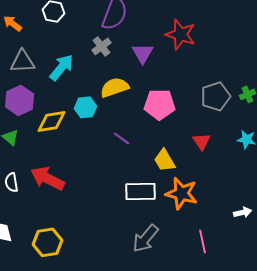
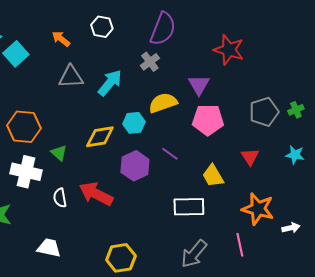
purple triangle: (143, 53) -> (199, 85), moved
purple hexagon: (20, 100) -> (135, 166), moved
orange star: (182, 193) -> (258, 209), moved
pink line: (203, 241) -> (240, 245), moved
yellow hexagon: (48, 242) -> (121, 258), moved

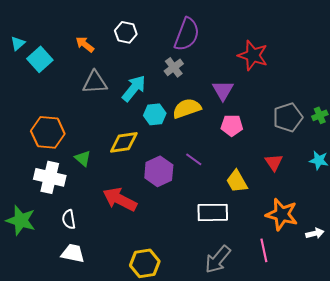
pink pentagon: (208, 120) -> (232, 125), size x0.7
cyan hexagon: (134, 123) -> (155, 114), moved
white semicircle: (60, 198) -> (69, 219), moved

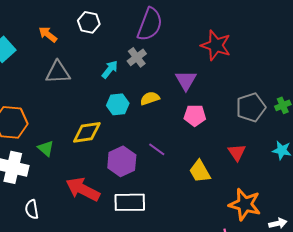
cyan arrow: (134, 88) -> (110, 69), moved, size x0.7
yellow semicircle: (187, 108) -> (150, 98), size x0.7
white rectangle: (213, 212) -> (130, 202), moved

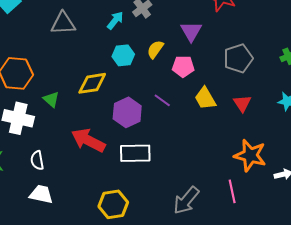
yellow semicircle: (150, 98) -> (155, 49), turned -36
gray pentagon: (251, 107) -> (238, 58), moved
pink pentagon: (195, 115) -> (183, 66), moved
yellow trapezoid: (200, 171) -> (205, 98), moved

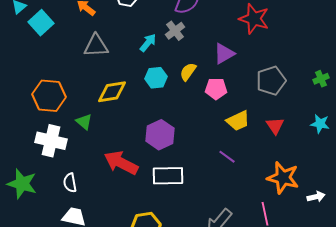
purple triangle: (191, 31) -> (224, 54), turned 30
yellow diamond: (92, 83) -> (112, 92), moved
yellow trapezoid: (205, 98) -> (238, 121), turned -85
purple line: (162, 100) -> (227, 157), moved

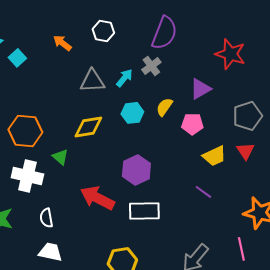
cyan square: (41, 23) -> (17, 58), size x0.7
gray triangle: (96, 46) -> (92, 81), moved
red triangle: (275, 126) -> (245, 151), moved

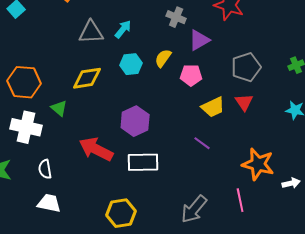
gray cross: (151, 66) -> (176, 17), moved, turned -30

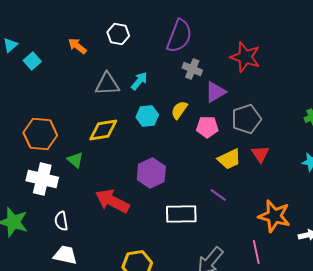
gray pentagon: (246, 67) -> (246, 119), moved
white rectangle: (143, 162) -> (181, 214), moved

